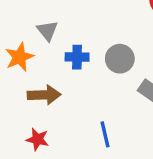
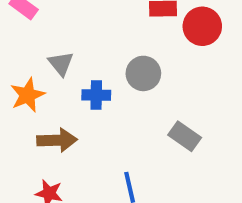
gray circle: (120, 59) -> (143, 73), moved

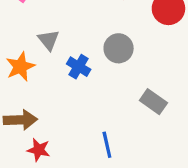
blue cross: (96, 95) -> (79, 67), turned 30
brown arrow: (57, 140) -> (20, 120), moved

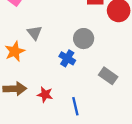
blue cross: (79, 67) -> (67, 58), moved
red star: (39, 150) -> (45, 95), moved

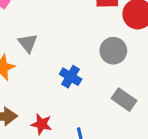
gray circle: (84, 39) -> (113, 51), moved

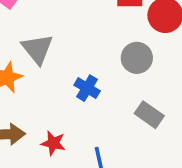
gray triangle: (28, 43) -> (37, 49), size x1.4

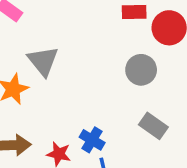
blue cross: (87, 88) -> (92, 140), moved

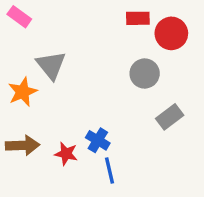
gray rectangle: (153, 126) -> (170, 117), moved, turned -72

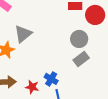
gray triangle: (51, 65) -> (23, 34), turned 30
gray rectangle: (170, 117) -> (81, 59), moved

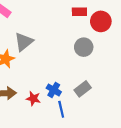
gray rectangle: (81, 59) -> (83, 89), moved

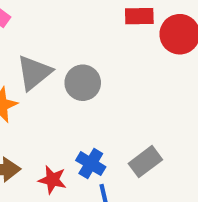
gray circle: (84, 47) -> (83, 83), moved

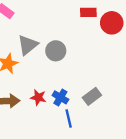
red star: (52, 180) -> (38, 97), moved

